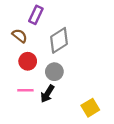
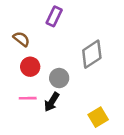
purple rectangle: (36, 15) -> (54, 16), moved
gray diamond: (59, 40) -> (92, 54), moved

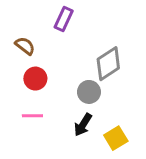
gray circle: (59, 78) -> (89, 92), moved
black arrow: (52, 102) -> (83, 125), moved

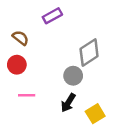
purple rectangle: (64, 19) -> (52, 16), turned 36
red circle: (35, 79) -> (17, 65), moved

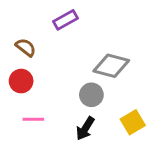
gray diamond: (89, 52) -> (111, 66), turned 48
yellow square: (95, 114) -> (133, 122), moved

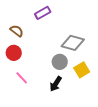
pink line: (33, 119) -> (22, 78), turned 48
yellow square: (133, 122) -> (82, 70), moved

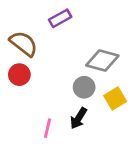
brown semicircle: (17, 31) -> (24, 44), size x1.5
pink line: (22, 78) -> (48, 128), moved, turned 56

